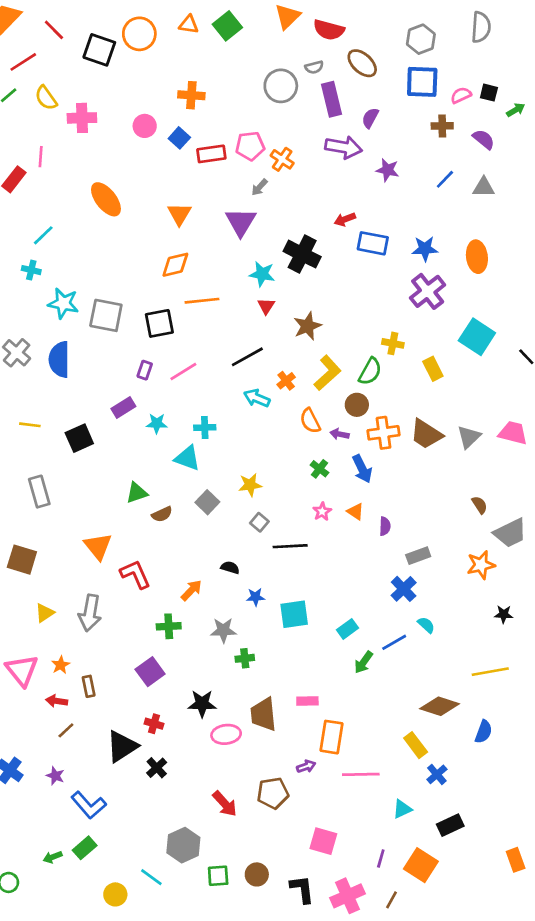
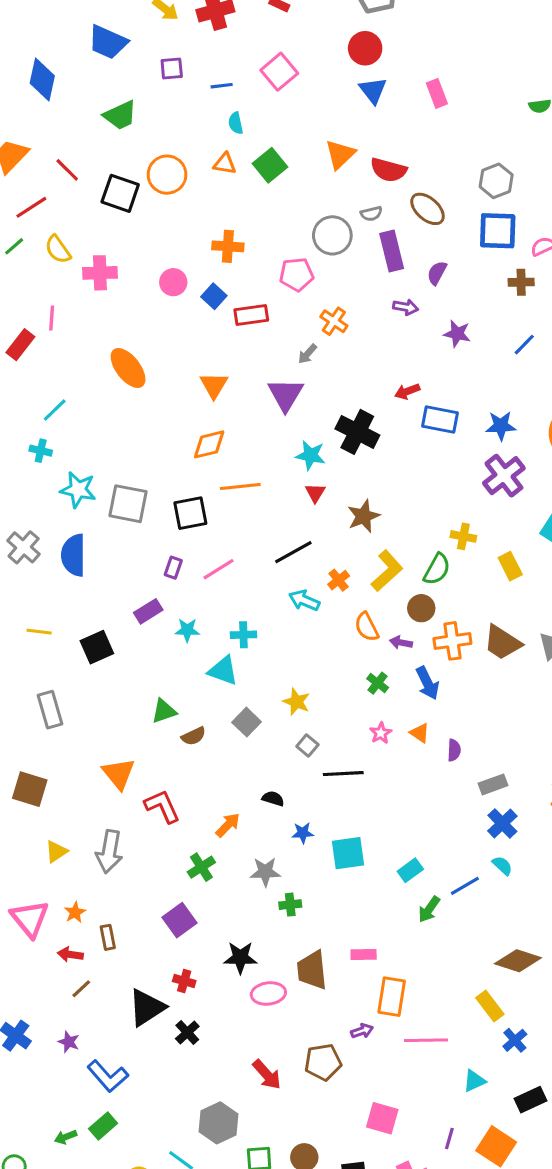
pink pentagon: (250, 146) -> (296, 274), moved
purple arrow: (343, 147) -> (406, 307), size x0.6
yellow star: (250, 485) -> (296, 702), turned 30
blue cross: (404, 589) -> (502, 823), moved
green cross: (169, 626) -> (201, 867), turned -30

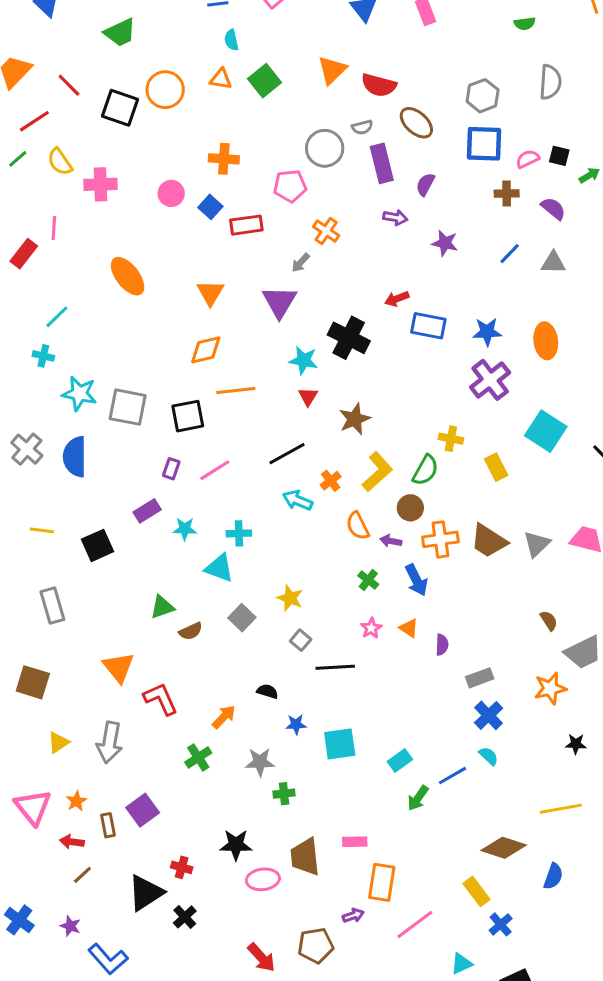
purple square: (179, 920) -> (143, 810), moved
pink line: (426, 1040) -> (415, 924), turned -36

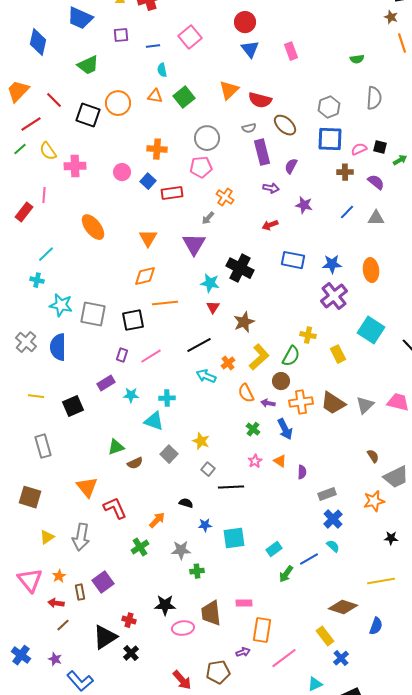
gray circle: (325, 148) -> (207, 138), moved
red arrow: (397, 299) -> (270, 225), moved

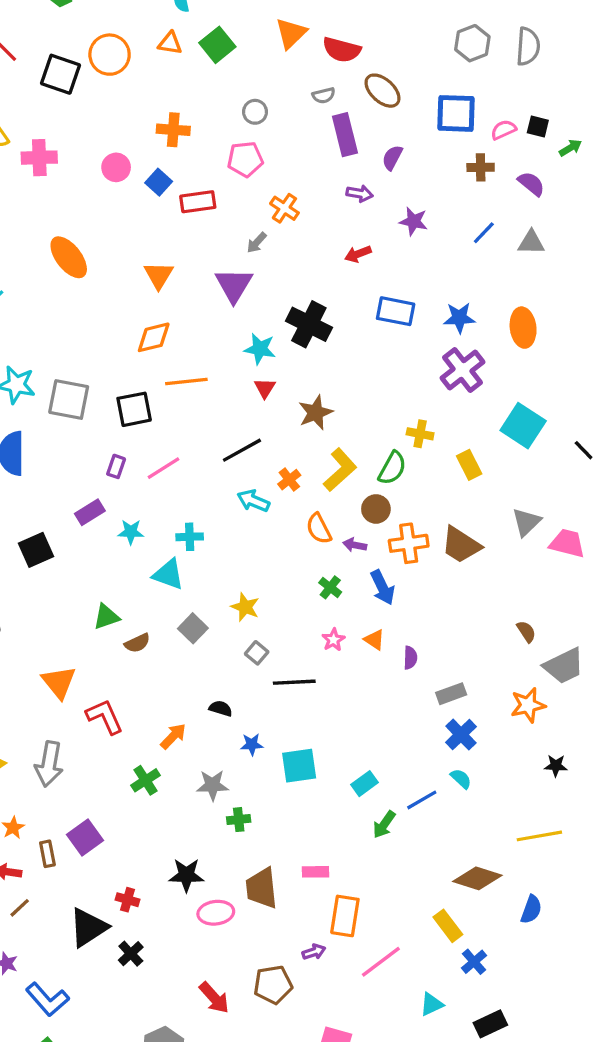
gray hexagon: (329, 107) -> (472, 43), moved
gray circle: (207, 138) -> (255, 112), size x0.6
gray triangle: (365, 405) -> (526, 522), moved

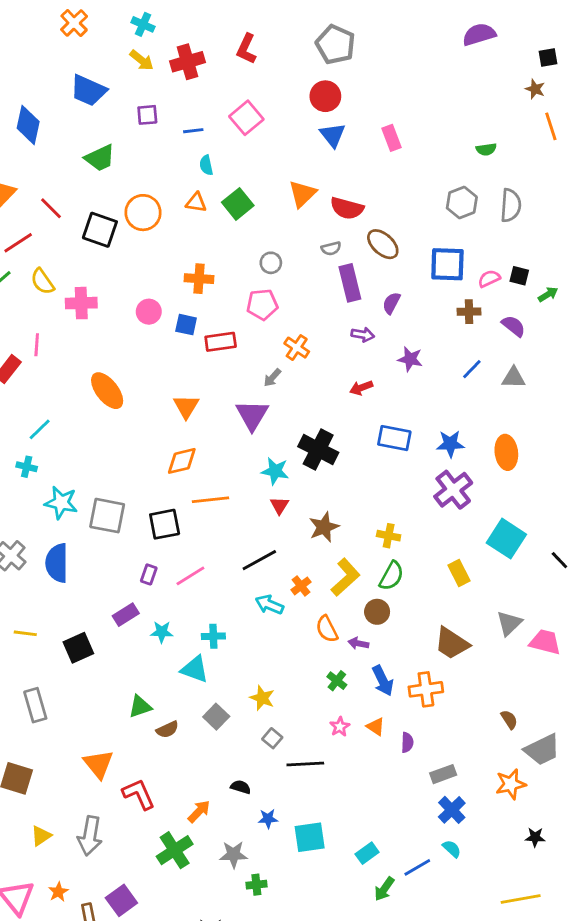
blue square: (159, 182) -> (186, 325), turned -30
yellow cross: (420, 434) -> (389, 536), moved
orange cross: (409, 543) -> (426, 689), moved
green cross: (145, 780) -> (175, 850), size x1.4

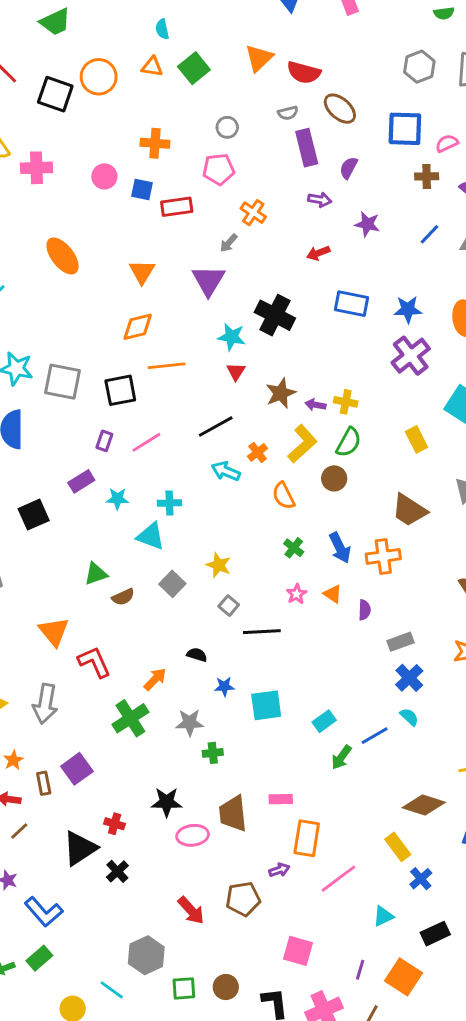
purple arrow: (358, 643) -> (315, 405), moved

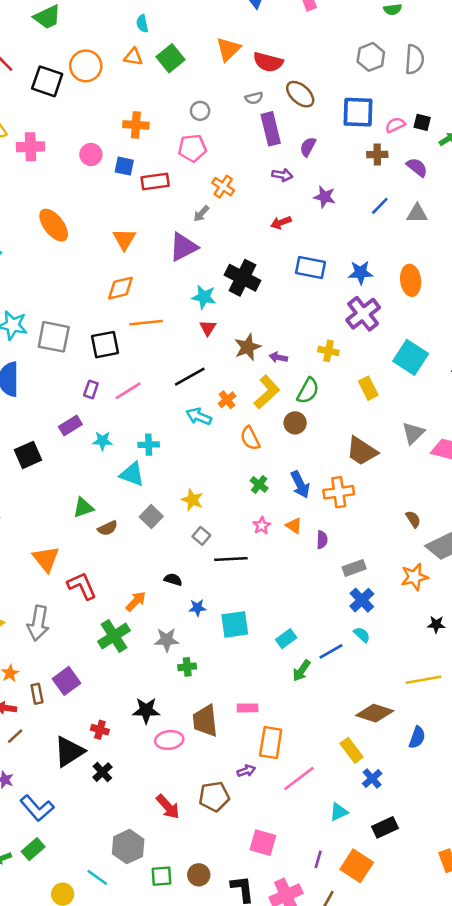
purple triangle: (208, 281) -> (183, 247), turned 32
yellow cross: (346, 402) -> (328, 351), moved

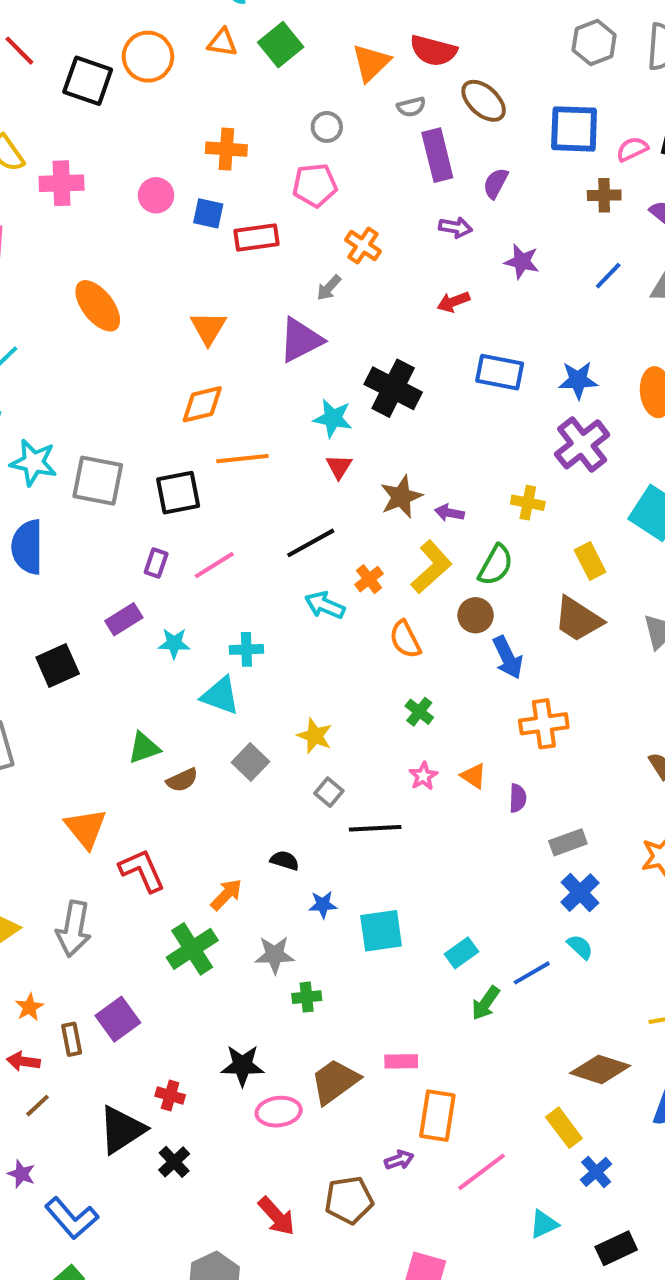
orange triangle: (228, 49) -> (371, 63), moved
brown trapezoid: (362, 451) -> (578, 619), moved
blue arrow: (300, 484) -> (508, 657), moved
brown trapezoid: (205, 721) -> (335, 1081), turned 60

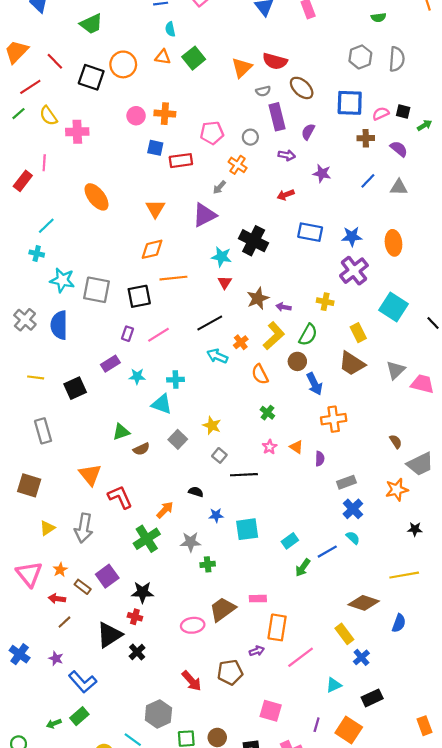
gray circle: (327, 127) -> (250, 137), moved
pink circle: (156, 195) -> (136, 116), moved
brown rectangle: (72, 1039) -> (83, 587), turned -42
black star: (242, 1065) -> (142, 592), moved

